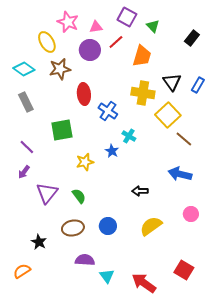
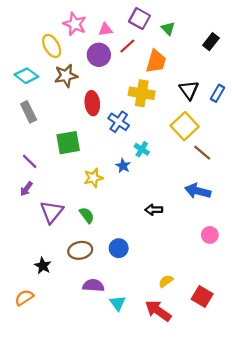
yellow cross: (143, 93) -> (142, 93), moved
yellow semicircle: (151, 226) -> (166, 281), moved, size x0.6

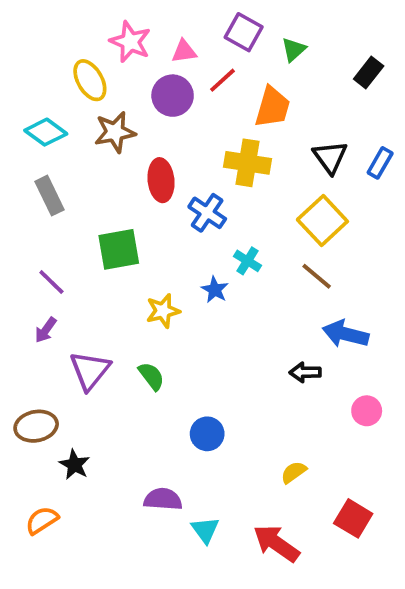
green triangle: (168, 28) -> (294, 49), turned 32
brown line: (202, 153) -> (317, 276), moved
black arrow: (154, 210) -> (305, 372), moved
brown ellipse: (80, 250) -> (36, 426), moved
yellow semicircle: (166, 281) -> (294, 472), moved

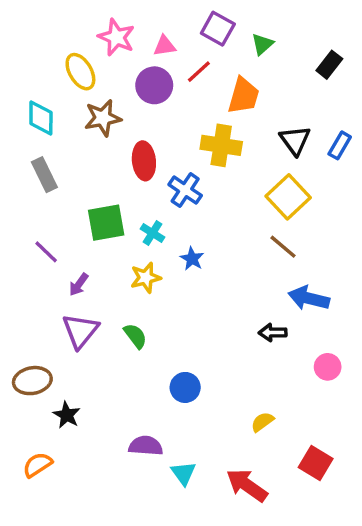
cyan diamond: (46, 132) -> (41, 118), turned 54
cyan cross: (247, 261) -> (153, 233), moved
purple arrow: (46, 330) -> (79, 284), moved

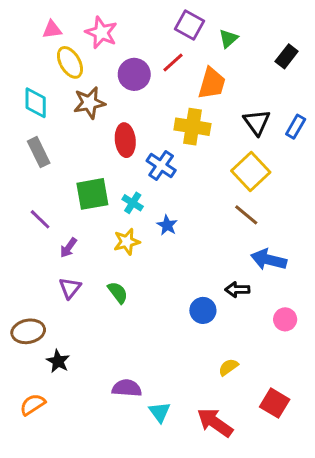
pink triangle: (165, 46) -> (52, 30), moved
purple triangle: (80, 331) -> (70, 288), size x0.7
blue circle: (185, 387) -> (203, 310), moved

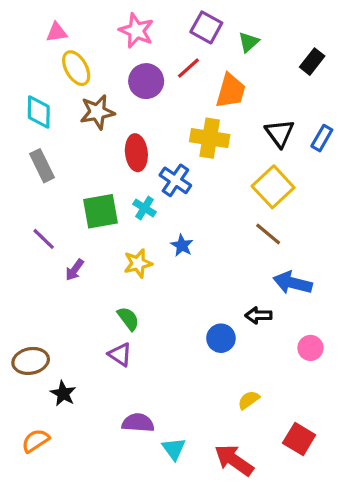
pink star: (101, 33) -> (136, 31), moved
cyan cross: (133, 203) -> (145, 208), moved
purple triangle: (70, 288) -> (120, 354), moved, turned -35

